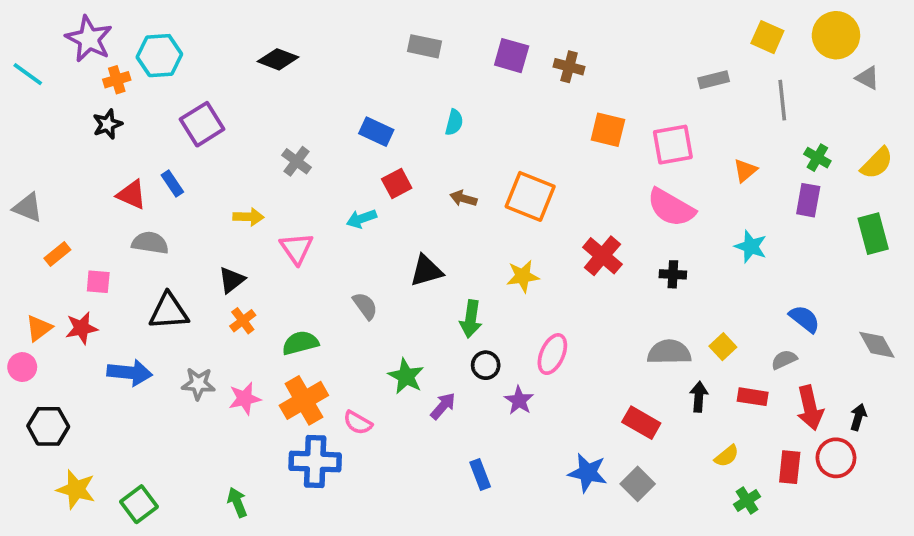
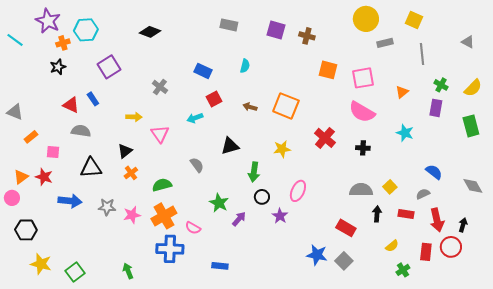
yellow circle: (836, 35) -> (366, 19), moved
red star: (82, 328) -> (44, 177), turned 30
blue rectangle: (480, 475) -> (220, 266), moved, turned -63

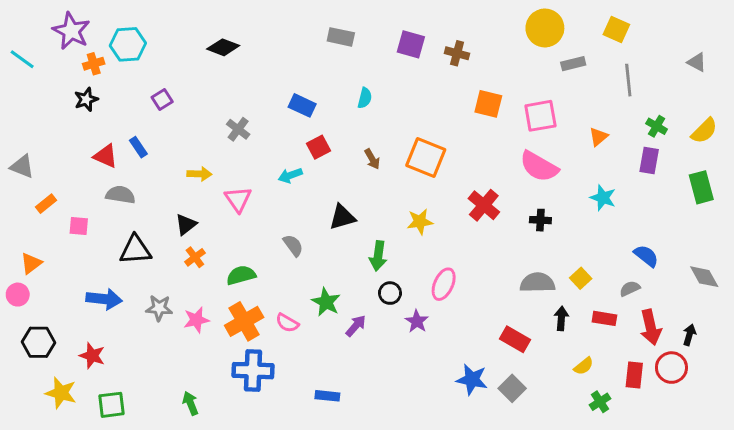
purple square: (109, 67) -> (162, 99), size x0.6
brown arrow: (250, 107) -> (372, 159), turned -136
red star: (44, 177) -> (92, 356), moved
pink semicircle: (193, 228) -> (287, 323), moved
green square: (75, 272) -> (112, 405), turned 30

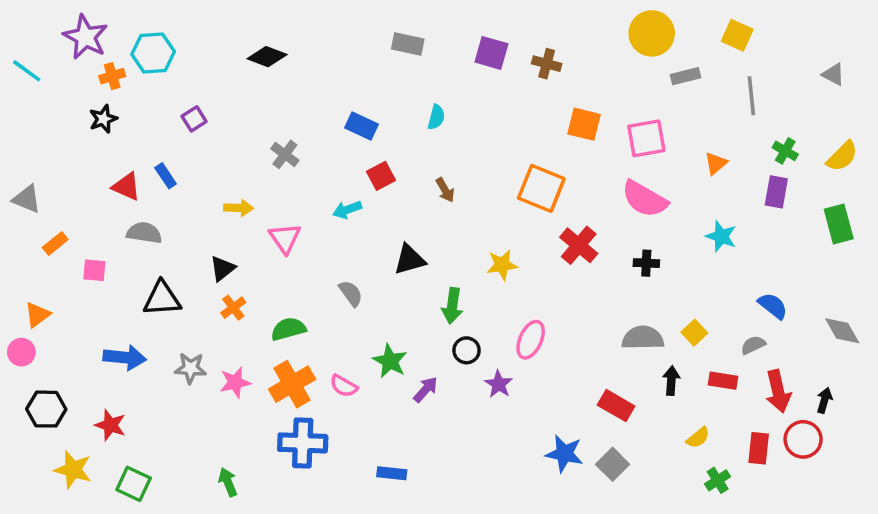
orange square: (426, 158) -> (541, 188), moved
green square: (112, 405) -> (134, 484), turned 32

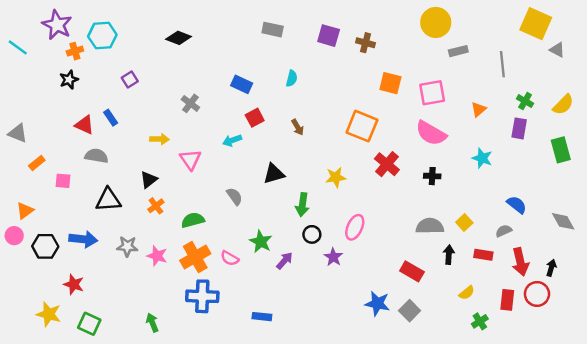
yellow square: (737, 35) -> (536, 24), moved, size x1.5
pink star: (235, 382) -> (157, 256), turned 30
black hexagon: (46, 409) -> (45, 246), moved

